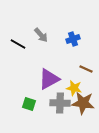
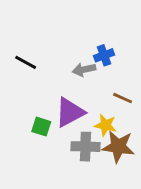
gray arrow: (41, 35) -> (84, 70), moved, turned 119
green square: (29, 104) -> (41, 127), moved

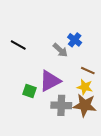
blue cross: (104, 55) -> (75, 40), turned -32
gray arrow: (84, 70) -> (60, 50), turned -126
yellow star: (105, 125) -> (85, 87), moved

